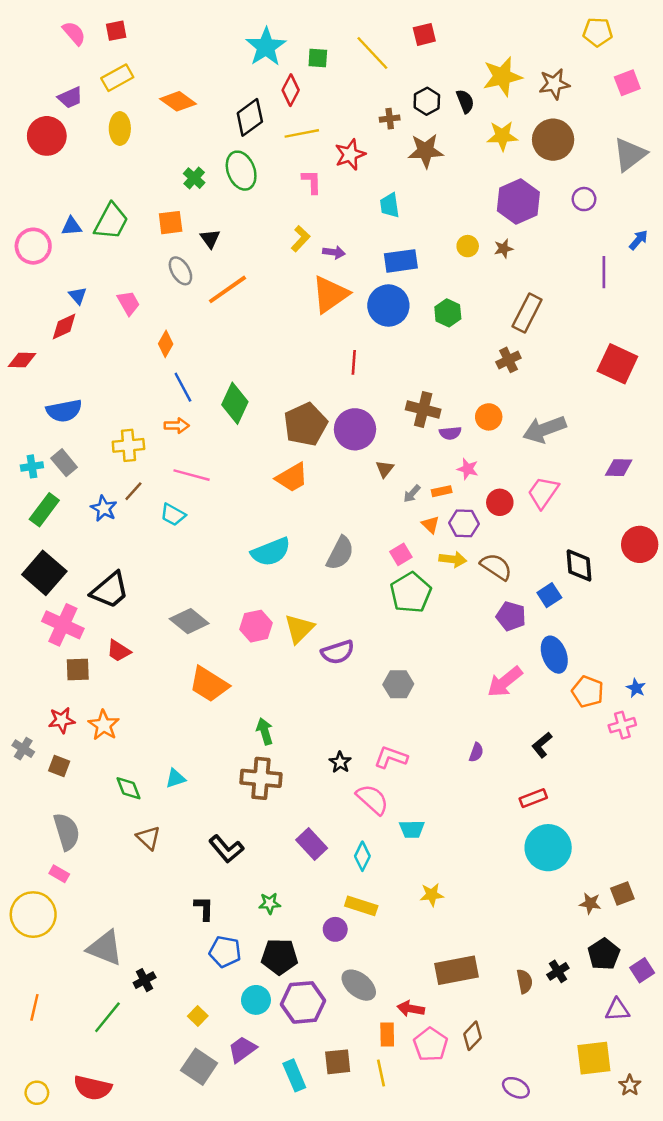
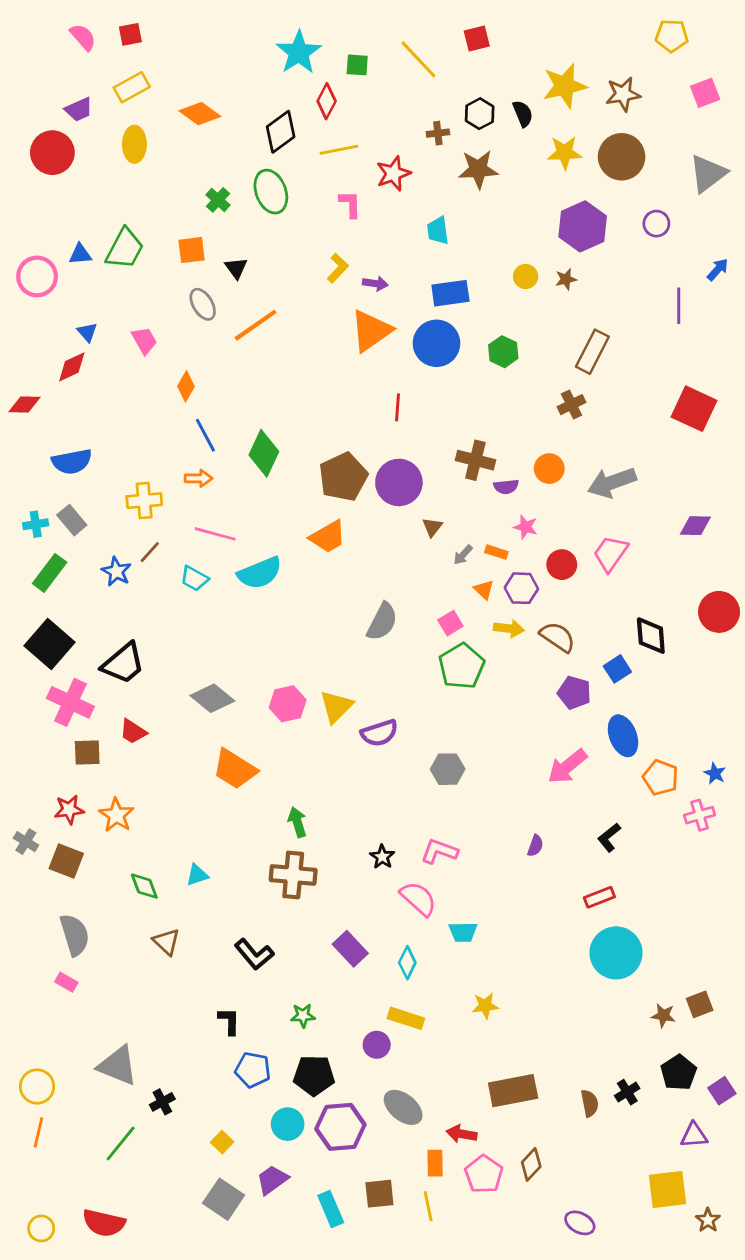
orange rectangle: (442, 491) -> (496, 552), turned 30
cyan semicircle: (271, 552) -> (260, 573), moved
brown square: (59, 766) -> (66, 861), size x1.4
yellow circle: (33, 915) -> (37, 1087), moved, size x0.7

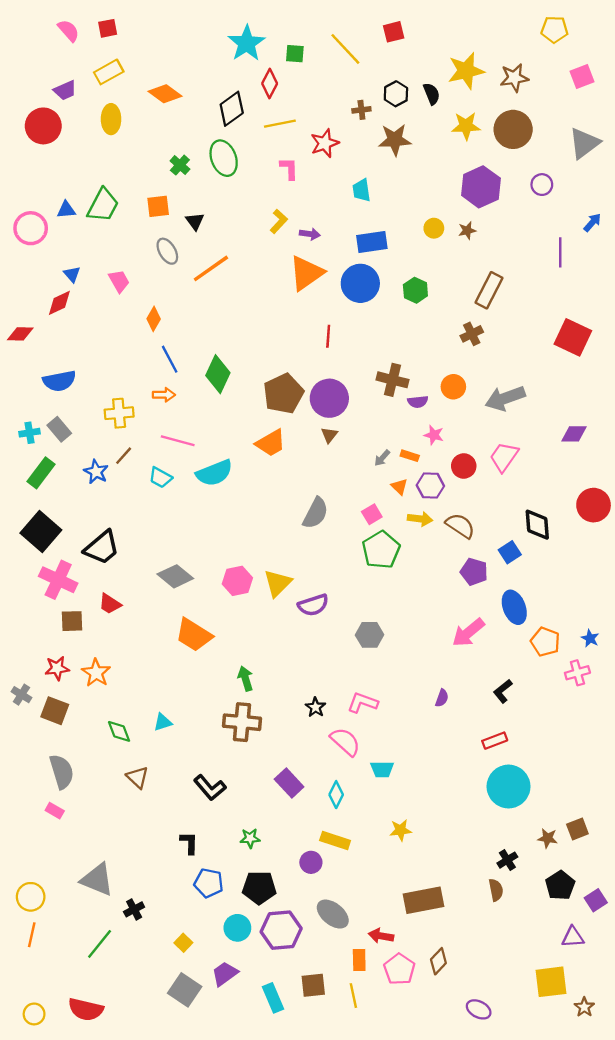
brown triangle: (432, 527) -> (329, 435), moved
black cross: (627, 1092) -> (507, 860), moved
brown semicircle: (590, 1103) -> (496, 890), moved

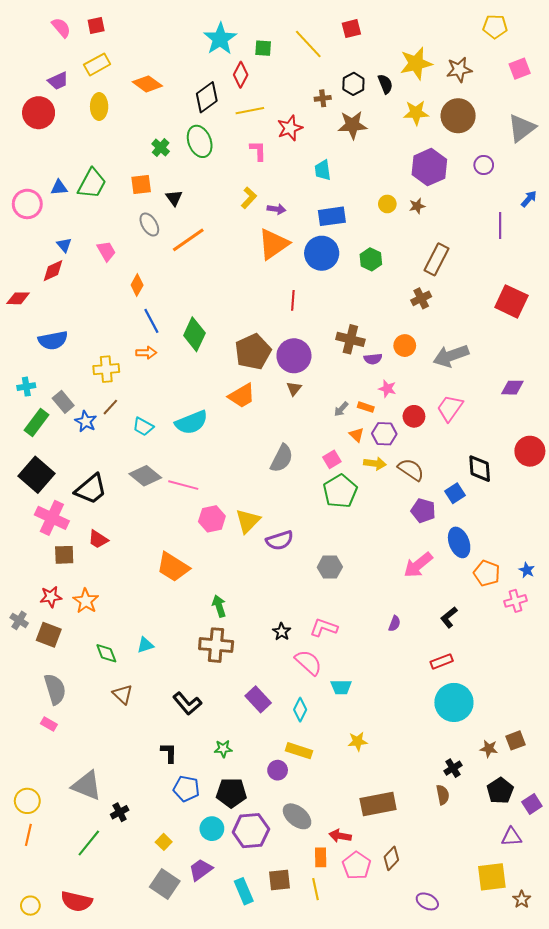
gray rectangle: (59, 429) -> (63, 402), moved
pink line: (178, 441) -> (183, 485), moved
gray diamond: (175, 576) -> (145, 476), moved

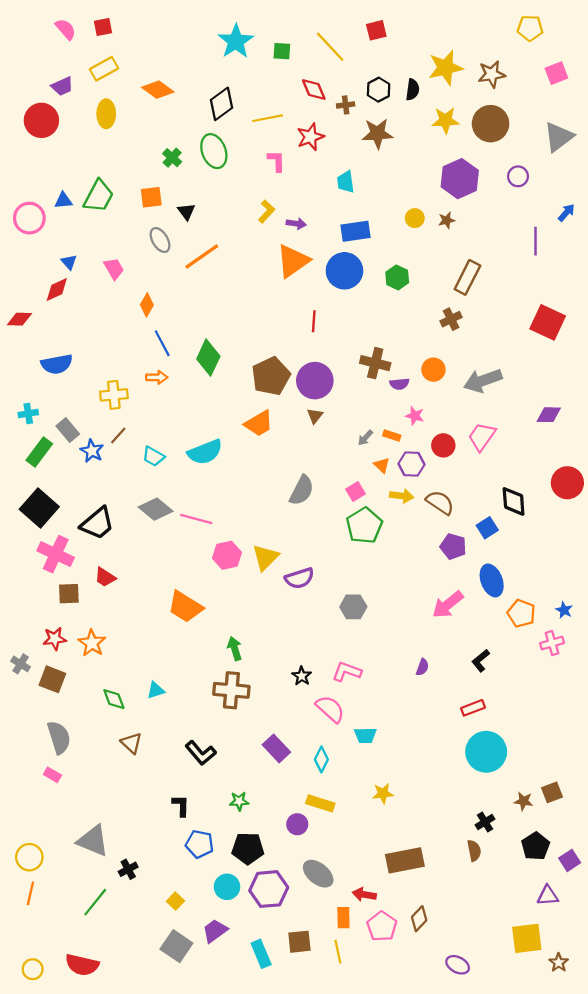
red diamond: (241, 75) -> (314, 90), moved, turned -50
black semicircle: (385, 84) -> (413, 90), turned 30

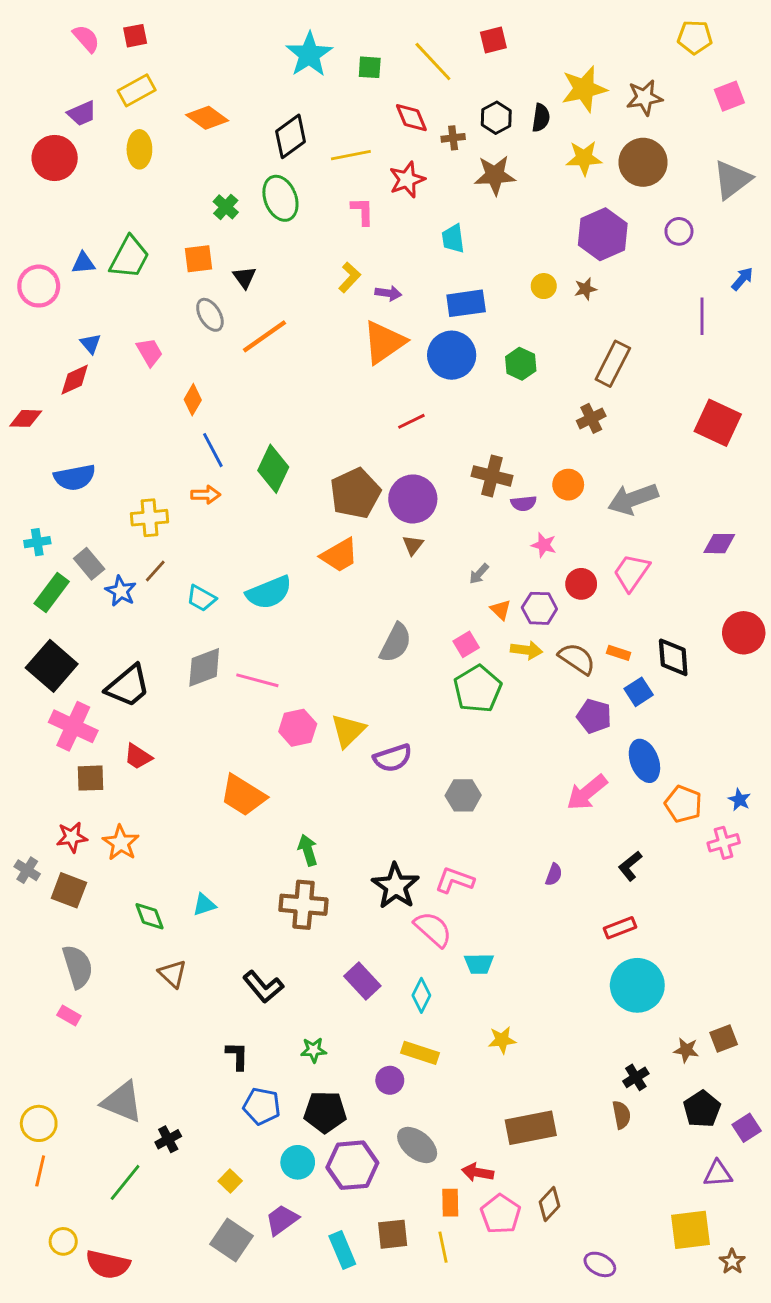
red line: (314, 321) -> (411, 421), turned 60
orange rectangle: (392, 436) -> (619, 653), moved
gray diamond: (156, 509) -> (204, 667), turned -60
black star: (302, 676) -> (396, 886), size x1.8
yellow circle: (33, 969) -> (63, 1241), moved

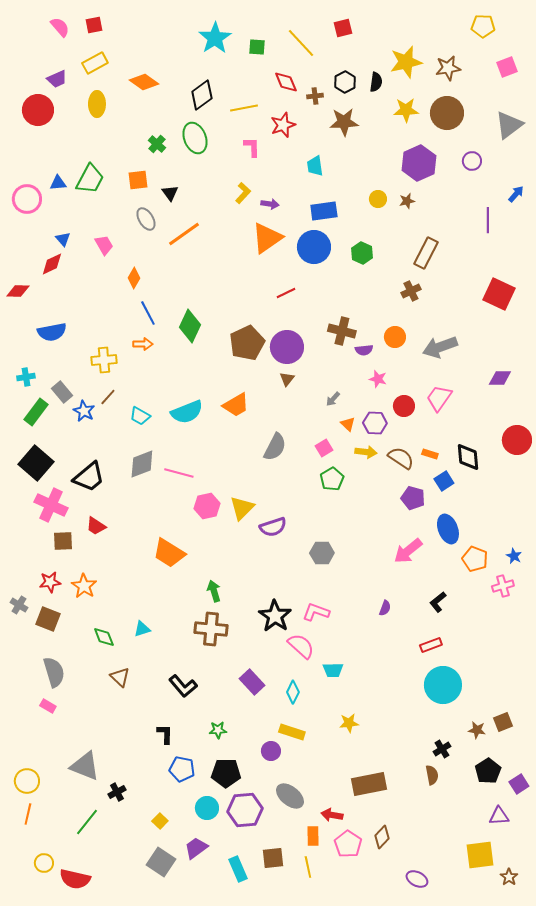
orange trapezoid: (339, 555) -> (236, 405), moved
green pentagon: (478, 689) -> (332, 479), size x0.7

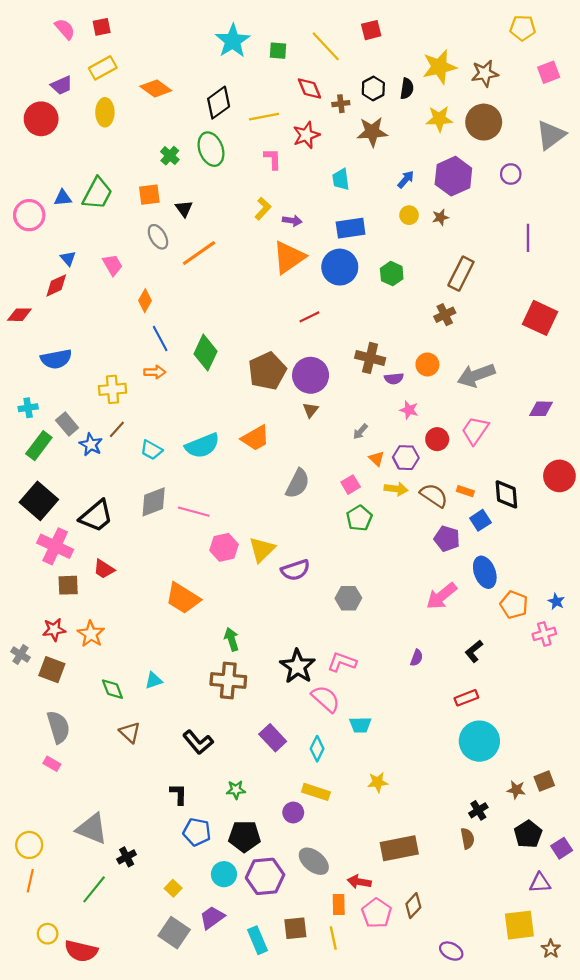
blue arrow: (516, 194) -> (406, 179), moved

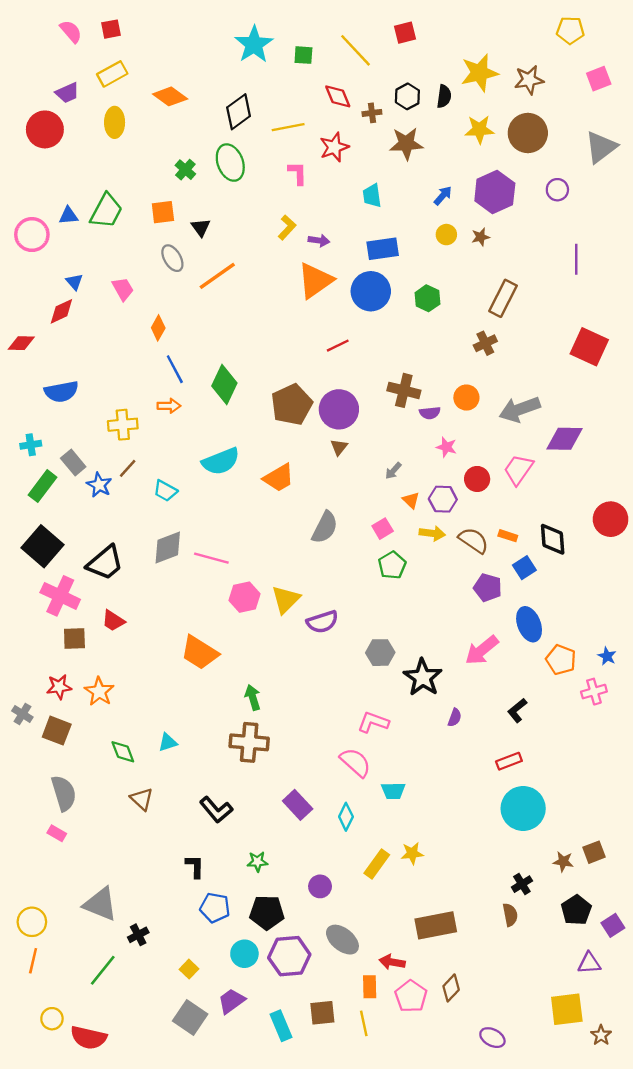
purple diamond: (541, 409) -> (564, 439), moved, size x1.4
cyan semicircle: (202, 446) -> (221, 461), moved
black star: (298, 666) -> (423, 677), moved
yellow rectangle: (316, 792) -> (377, 864), moved, turned -72

